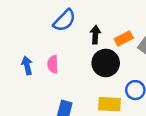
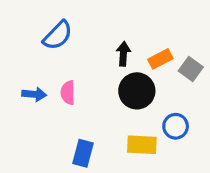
blue semicircle: (64, 20) -> (58, 35), moved
blue arrow: (27, 66) -> (34, 94), turned 108

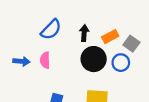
blue semicircle: (58, 35) -> (51, 29), moved
blue circle: (176, 126) -> (121, 63), moved

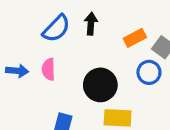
black arrow: (84, 33) -> (91, 24), moved
black circle: (94, 59) -> (100, 85), moved

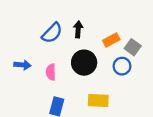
pink semicircle: (49, 69) -> (51, 72), moved
black circle: (100, 85) -> (84, 63), moved

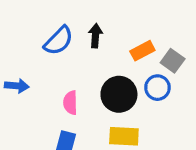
black circle: (84, 63) -> (119, 94), moved
pink semicircle: (51, 72) -> (70, 103), moved

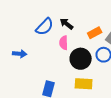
black arrow: (95, 36) -> (67, 24), turned -56
pink semicircle: (70, 103) -> (64, 43), moved

